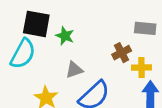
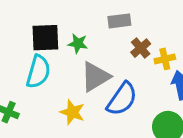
gray rectangle: (145, 28) -> (119, 21), moved
gray triangle: (74, 70) -> (95, 77), size x1.6

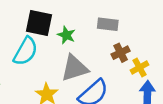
yellow cross: (165, 59) -> (139, 67), turned -30

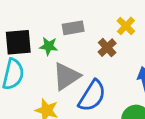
gray rectangle: (108, 24) -> (73, 28), moved
yellow cross: (139, 67) -> (126, 26), moved

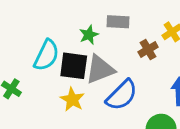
black square: (18, 42) -> (74, 66), moved
green star: (49, 46) -> (89, 35), turned 30

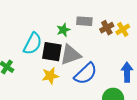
brown cross: (148, 50) -> (107, 28), moved
yellow star: (72, 99) -> (50, 76), turned 30

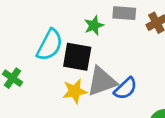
gray triangle: (71, 55) -> (102, 81), moved
blue semicircle: (86, 74) -> (126, 88), size x0.7

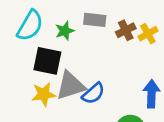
cyan semicircle: (50, 45) -> (30, 26), moved

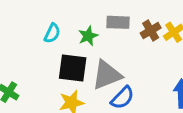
cyan semicircle: (30, 26) -> (52, 33), size x0.6
gray triangle: (70, 86) -> (107, 75), moved

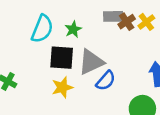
gray rectangle: (118, 22) -> (113, 16), moved
cyan semicircle: (52, 33) -> (42, 29), size x1.6

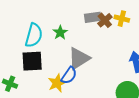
yellow cross: (146, 22) -> (122, 19), turned -32
black square: (62, 58) -> (32, 61), moved
blue semicircle: (106, 81) -> (69, 75), moved

